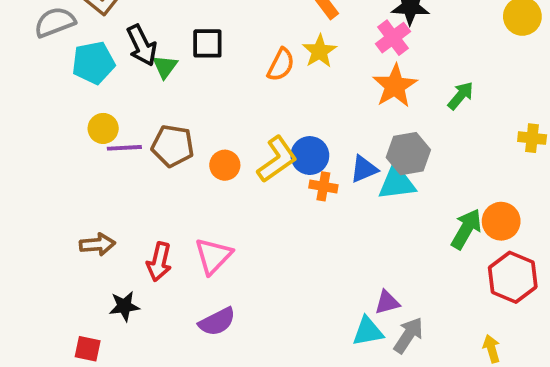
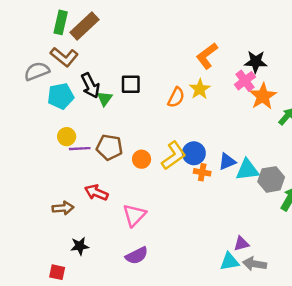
orange star: (395, 86) -> (263, 96), moved
gray hexagon: (408, 154) -> (271, 179), moved
red arrow: (159, 262) -> (96, 193), moved, turned 100
gray arrow: (408, 335) -> (254, 264), turned -115

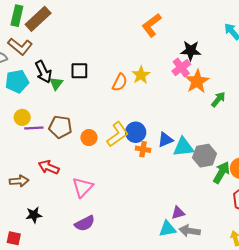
orange L-shape: (207, 56) -> (152, 25), moved

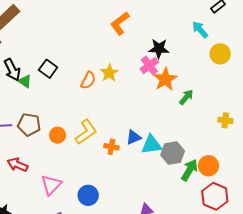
black square: (79, 71) -> (48, 69), turned 36
green triangle: (56, 83) -> (25, 81), turned -32
blue circle: (136, 132) -> (88, 195), moved

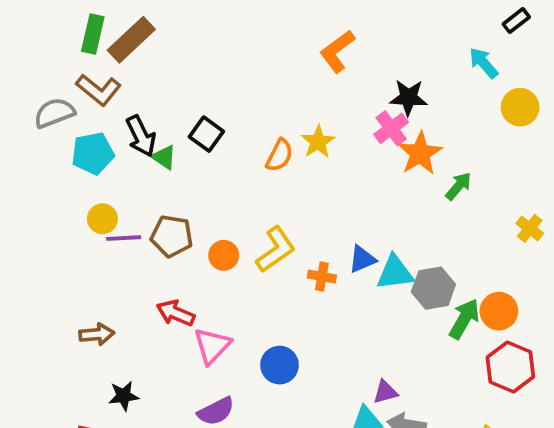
yellow cross: (225, 120) -> (530, 228), turned 32
red arrow: (17, 165) -> (176, 313), moved

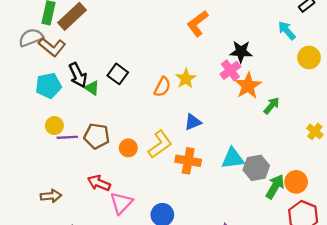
gray semicircle: (54, 113) -> (31, 38), moved
blue triangle: (362, 259) -> (193, 122), moved
orange cross: (322, 277) -> (188, 161), size x1.5

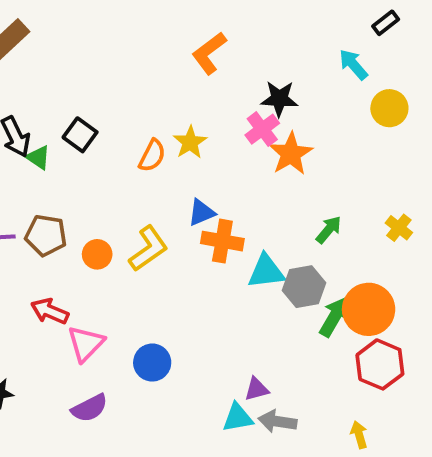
green arrow: (271, 106) -> (329, 230), moved
orange cross: (188, 161) -> (222, 241), moved
orange circle: (296, 182) -> (369, 309), size x1.4

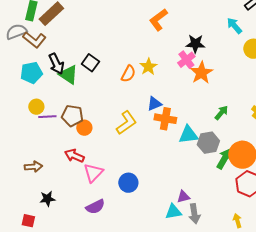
green triangle: (38, 158) -> (68, 75), size x1.5
orange circle: (97, 254) -> (84, 128), moved
gray arrow: (277, 421) -> (194, 214), turned -108

